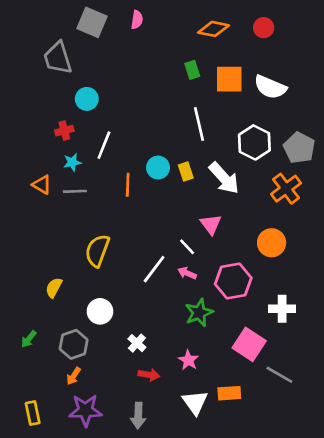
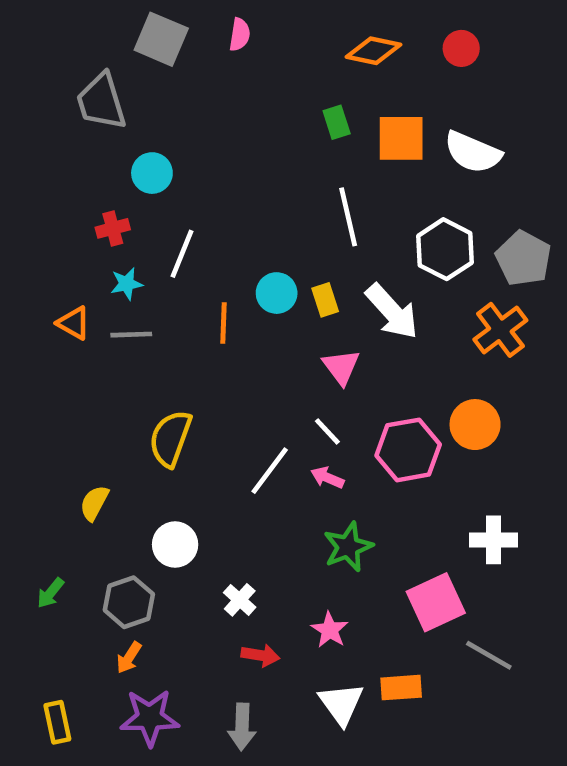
pink triangle: (211, 224) -> (341, 367), moved
pink hexagon: (233, 281) -> (408, 450), moved
pink square: (249, 344) -> (436, 602), turned 32

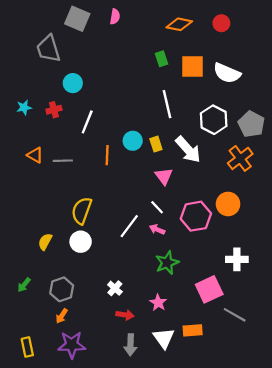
cyan star: (127, 284) -> (24, 107), moved
white circle: (175, 545) -> (81, 242), moved
gray arrow: (242, 727) -> (130, 345), moved

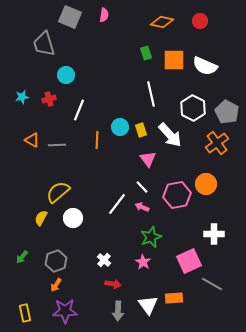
yellow semicircle: (82, 211) -> (58, 192), moved, turned 30
pink star: (158, 303) -> (143, 262), moved

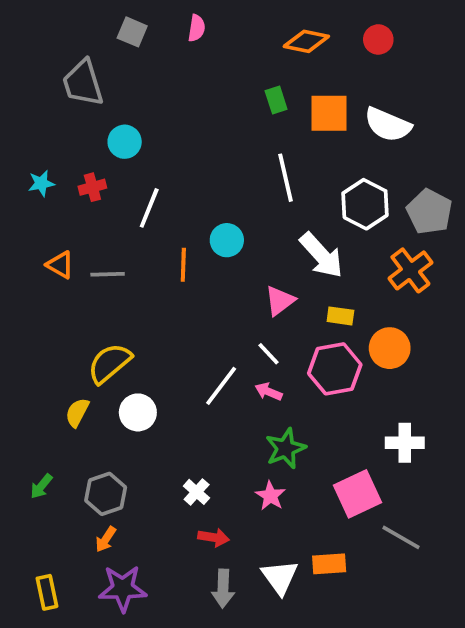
gray square: (70, 17) -> (132, 32), size x0.7
yellow rectangle: (141, 130) -> (340, 316), moved, turned -64
pink triangle: (148, 159) -> (280, 301), turned 30

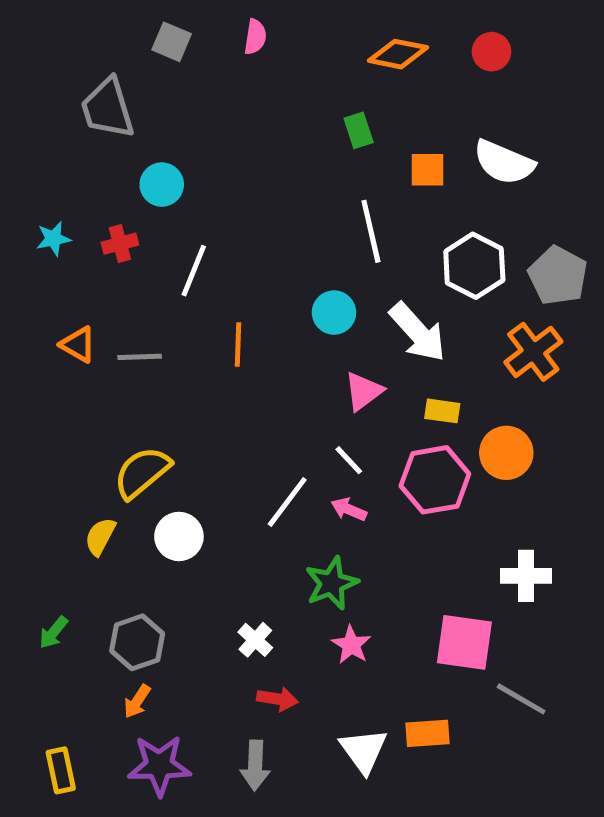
orange square: (329, 113) -> (428, 170), moved, size x0.7
cyan circle: (227, 240) -> (334, 313), moved
green star: (286, 448) -> (332, 583), moved
pink square: (357, 494) -> (464, 642), turned 33
gray arrow: (223, 589) -> (255, 765), moved

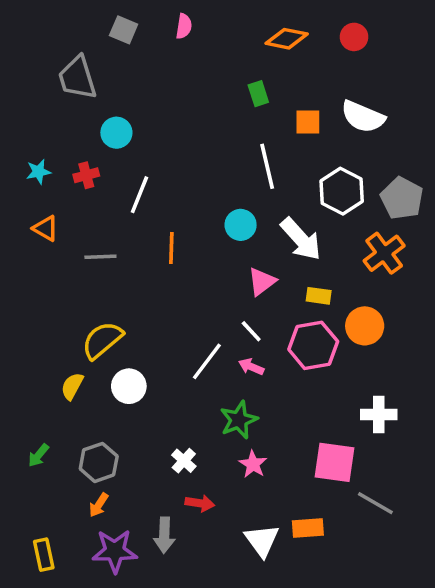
orange triangle: (78, 345) -> (46, 228), moved
gray arrow: (255, 765) -> (164, 535), moved

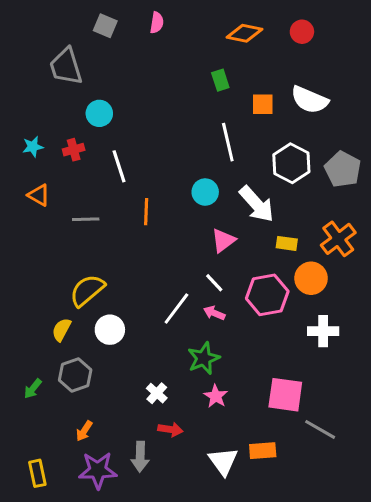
white line: (139, 195) -> (119, 166), turned -40
orange cross: (384, 253) -> (338, 239), moved
yellow rectangle: (319, 296) -> (287, 243), moved
white cross: (379, 415) -> (323, 331), moved
gray hexagon: (99, 462) -> (75, 375), moved

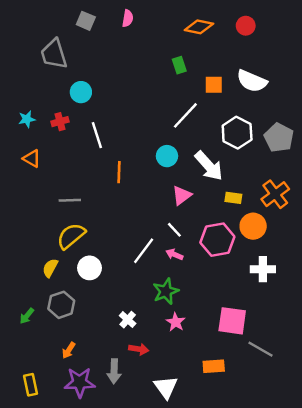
white line: (228, 142) -> (185, 115), turned 56
gray line: (86, 219) -> (70, 200), moved
white triangle: (223, 461) -> (166, 387), moved

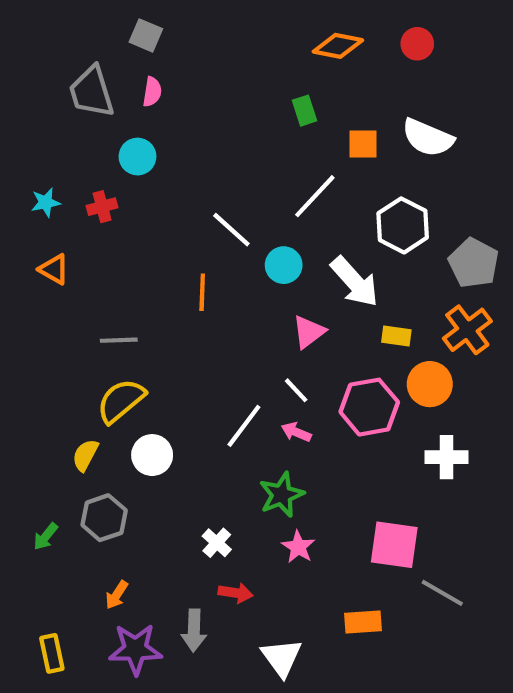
pink semicircle: (128, 18) -> (152, 92), moved
white line: (97, 135) -> (231, 230), moved, turned -30
gray pentagon: (279, 138) -> (474, 263), moved

